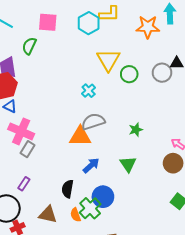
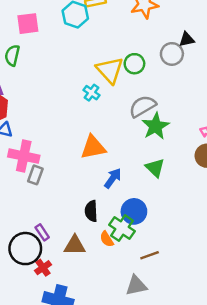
yellow triangle: (108, 60) -> (110, 70), moved
gray semicircle: (93, 122) -> (143, 106), moved
green star: (136, 130) -> (156, 126), size x1.6
purple rectangle: (24, 184) -> (42, 232), moved, turned -56

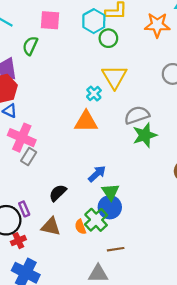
green circle: (134, 64) -> (108, 38), moved
orange triangle: (93, 147) -> (86, 122), moved
green triangle: (155, 168) -> (110, 192), moved
black semicircle: (91, 211) -> (58, 193), moved, turned 36

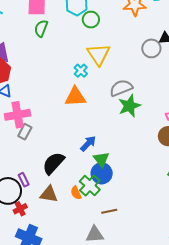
green semicircle: (30, 46) -> (41, 28), moved
pink cross: (22, 138) -> (18, 115), turned -30
black semicircle: (58, 193) -> (53, 163), size x1.4

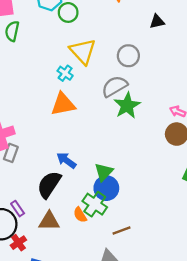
gray circle: (151, 48) -> (128, 56), moved
blue arrow: (88, 144) -> (66, 160), moved, turned -90
green triangle: (101, 159) -> (104, 172), turned 30

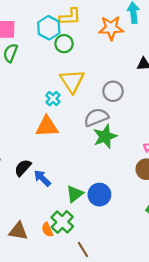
black semicircle: (49, 184) -> (23, 168), moved, size x0.7
blue circle: (106, 188) -> (99, 195), moved
brown line: (122, 230) -> (83, 250), turned 70

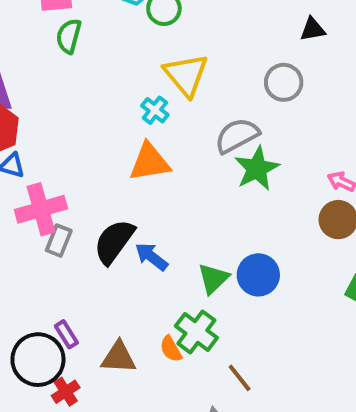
gray circle: (113, 91) -> (284, 82), moved
black semicircle: (23, 168) -> (114, 242), size x1.4

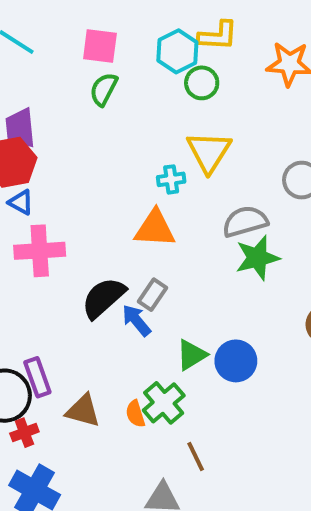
cyan cross: (155, 110) -> (171, 179), turned 32
gray rectangle: (59, 241) -> (152, 295), moved
purple rectangle: (66, 334) -> (37, 377), size x1.4

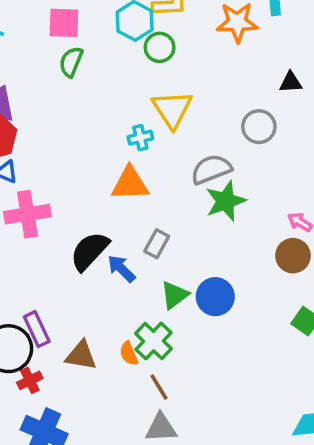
gray rectangle: (152, 295) -> (157, 244), moved
brown line: (196, 457) -> (159, 387), moved

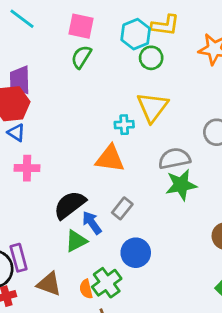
pink cross: (27, 214) -> (27, 168), size x0.7
green triangle: (175, 295) -> (76, 241), moved
blue circle: (215, 297) -> (136, 253), moved

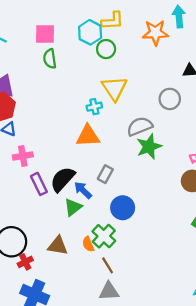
green semicircle: (81, 57) -> (50, 59), turned -30
purple rectangle: (19, 258) -> (39, 184), moved

